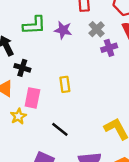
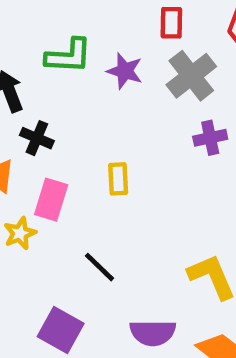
gray cross: (97, 29) -> (191, 76), size x1.5
purple cross: (109, 48) -> (210, 138), moved

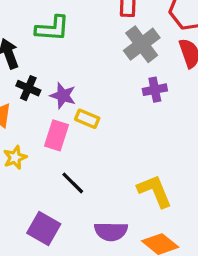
purple star: (125, 71) -> (63, 96), moved
yellow rectangle: (118, 179) -> (87, 119), turned -65
pink rectangle: (51, 200) -> (56, 135), moved

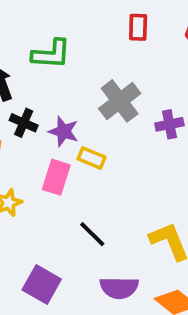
gray cross: (142, 44) -> (120, 101), moved
black line: (73, 183) -> (92, 234), moved

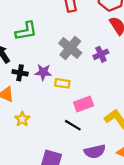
pink rectangle: (56, 177) -> (84, 104), moved, turned 66

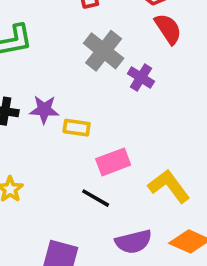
gray cross: (70, 48) -> (104, 51), moved
purple cross: (101, 54) -> (141, 78), turned -32

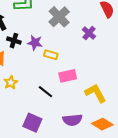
gray cross: (104, 51) -> (59, 17), moved
black line: (96, 198) -> (46, 92), moved

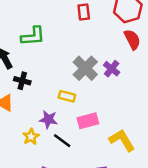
gray cross: (59, 17) -> (85, 68), moved
purple star: (35, 43) -> (48, 119), moved
yellow star: (11, 82) -> (31, 137), moved

